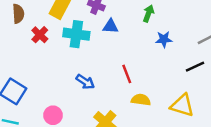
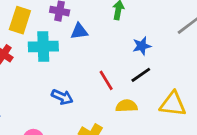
blue star: (164, 39) -> (142, 46), moved
black line: (195, 67) -> (141, 75), moved

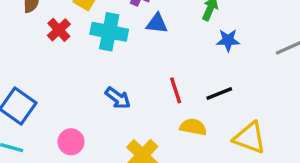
blue star: (142, 46) -> (228, 40), moved

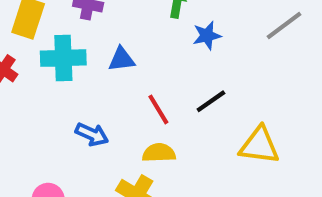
blue triangle: (157, 23) -> (122, 59), moved
yellow semicircle: (193, 127) -> (159, 153), moved

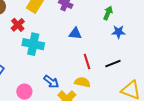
cyan cross: (63, 58) -> (33, 44), moved
blue arrow: (92, 134) -> (51, 82), moved

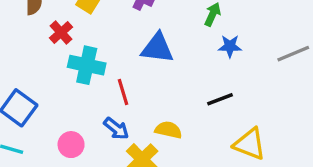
blue triangle: (75, 33) -> (157, 48), size x1.5
red line: (87, 61) -> (123, 92), moved

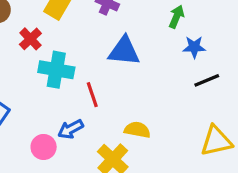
black line: (220, 99) -> (207, 80), moved
blue arrow: (116, 128) -> (71, 129), moved, turned 115
yellow triangle: (250, 144) -> (216, 141), turned -32

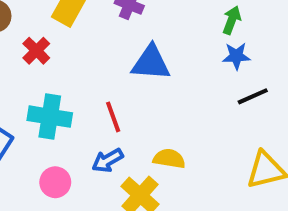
green arrow: (176, 17) -> (232, 20), moved
cyan cross: (56, 70) -> (50, 117), moved
blue arrow: (71, 129) -> (108, 160), moved

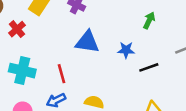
green arrow: (232, 20) -> (149, 20), moved
blue star: (236, 56) -> (126, 50), moved

